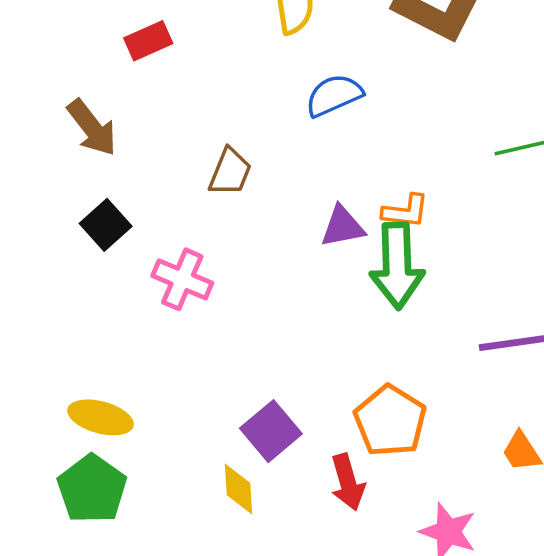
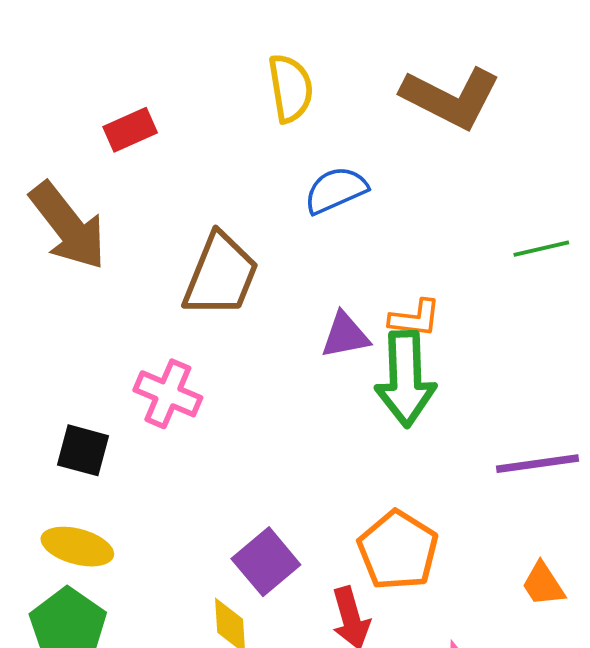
brown arrow: (92, 128) -> (68, 226), size x1.4
brown trapezoid: (230, 172) -> (221, 275), size x1.6
black square: (106, 225) -> (83, 450), moved, turned -33

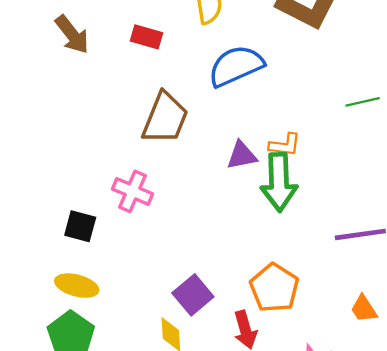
red rectangle: (130, 130) -> (146, 37), moved, turned 40
blue semicircle: (336, 190) -> (236, 66), size x1.4
brown arrow: (68, 226) -> (72, 35), moved, size x0.7

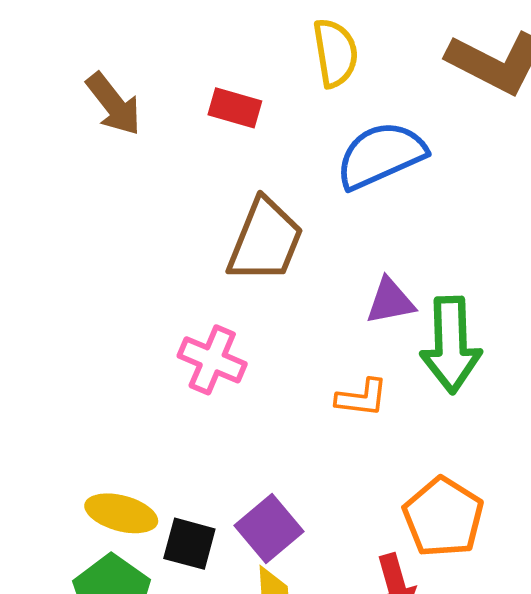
orange L-shape: (285, 145) -> (362, 398), moved
black square: (80, 226) -> (189, 544), moved
purple square: (193, 295) -> (269, 529), moved

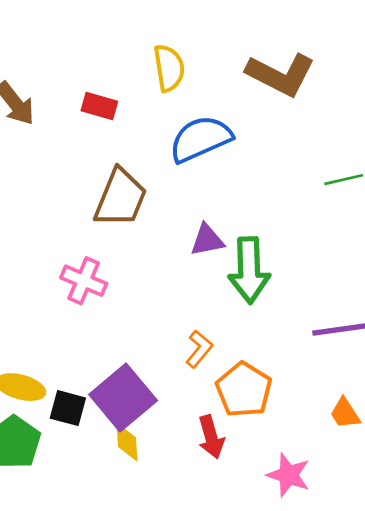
orange L-shape: (362, 398) -> (199, 349), moved, turned -57
purple square: (269, 529) -> (123, 398), size x1.4

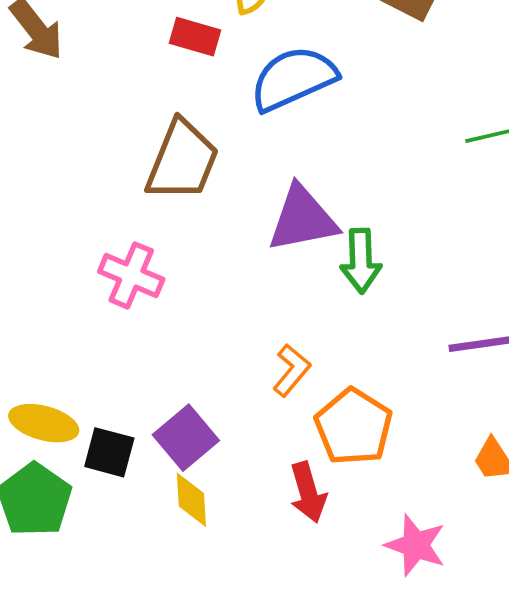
red rectangle: (99, 106) -> (195, 37), moved
purple triangle: (207, 240) -> (303, 219), size x1.5
green arrow: (249, 270) -> (361, 261), size x0.7
purple square: (123, 398) -> (186, 438), size x0.7

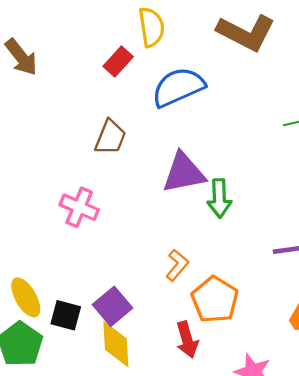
red rectangle: (195, 37) -> (118, 62), turned -64
brown trapezoid: (182, 161) -> (110, 137), size x0.7
yellow ellipse: (44, 423) -> (26, 297), turned 45
yellow diamond: (191, 500) -> (116, 344), size x1.4

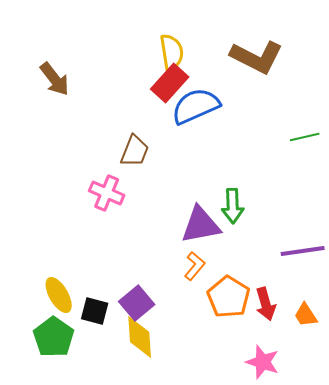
red rectangle: (118, 62) -> (170, 83), moved, size x1.4
purple triangle: (184, 173) -> (201, 225), moved
pink cross: (79, 207) -> (107, 193), moved
red arrow: (187, 340) -> (266, 304), moved

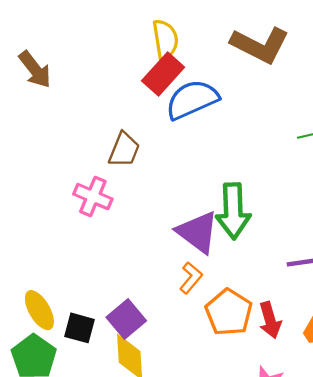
green arrow: (233, 206) -> (233, 211), size x1.4
purple triangle: (201, 225) -> (198, 232), turned 48

